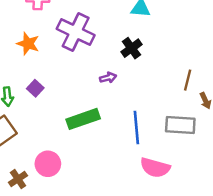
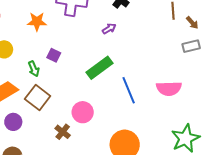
gray rectangle: (180, 125) -> (191, 46), moved, size x0.7
blue line: (136, 127) -> (129, 90), moved

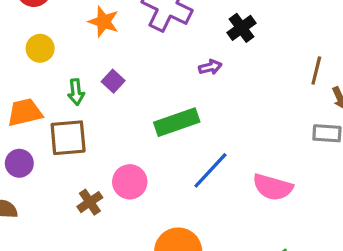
blue line: (129, 90) -> (210, 170), turned 48
brown square: (38, 98) -> (68, 138), turned 30

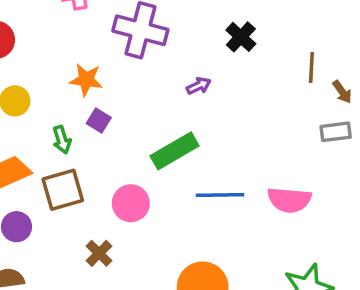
orange star: (104, 22) -> (86, 80), moved
black cross: (242, 28) -> (241, 37), moved
blue line: (210, 170) -> (220, 195), turned 57
pink circle: (130, 182) -> (131, 203), moved

